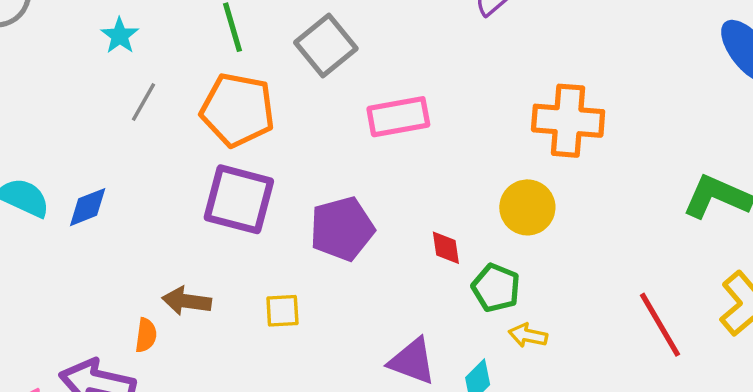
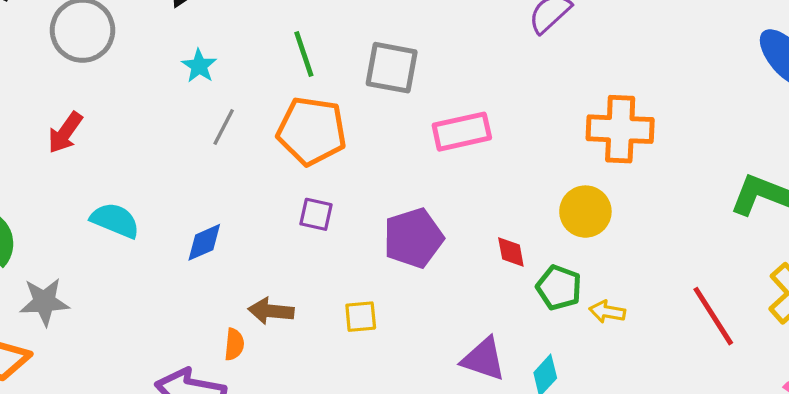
gray square: (326, 45) -> (392, 68), turned -38
purple square: (239, 199) -> (316, 214), size x0.5
blue diamond: (88, 207) -> (204, 242), moved
yellow arrow: (528, 335) -> (607, 312), moved

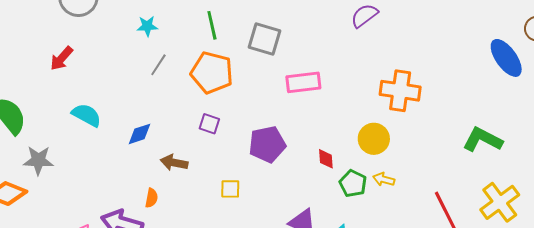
cyan star: (199, 66) -> (147, 26), turned 30
brown arrow: (271, 311) -> (174, 163), moved
yellow arrow: (607, 312) -> (384, 179), moved

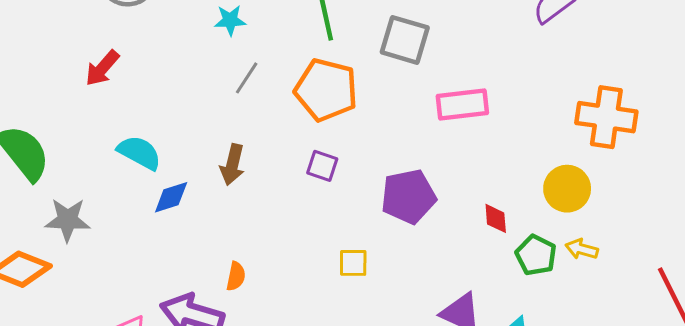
blue diamond: (140, 134) -> (171, 197), moved
brown arrow: (174, 163) -> (232, 165), moved, turned -88

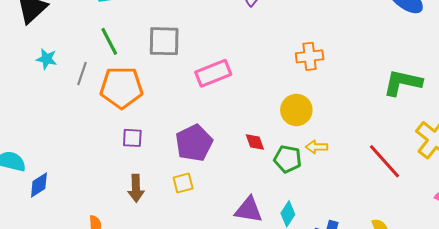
cyan star: (230, 20) -> (47, 59), turned 30
gray line: (247, 78) -> (82, 73), moved
orange cross: (606, 117) -> (310, 56), size x0.7
brown arrow: (232, 165) -> (136, 188), moved
yellow square: (353, 263) -> (183, 183), moved

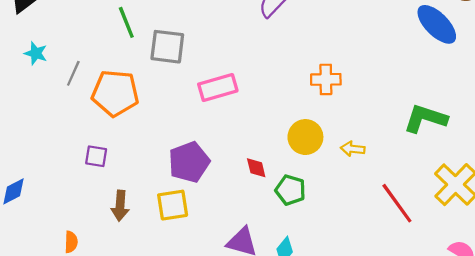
green line: (109, 41) -> (126, 22), moved
purple square: (132, 138) -> (96, 156), moved
yellow arrow: (317, 147) -> (353, 149), moved
yellow square: (183, 183) -> (173, 205), size x1.4

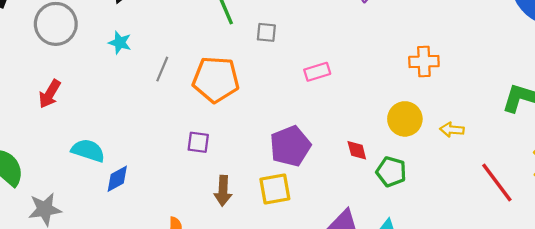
gray square: (167, 47) -> (266, 32), size x0.6
cyan star: (36, 53) -> (120, 43), moved
gray line: (73, 73) -> (162, 69), moved
pink rectangle: (218, 87) -> (317, 72), size x0.7

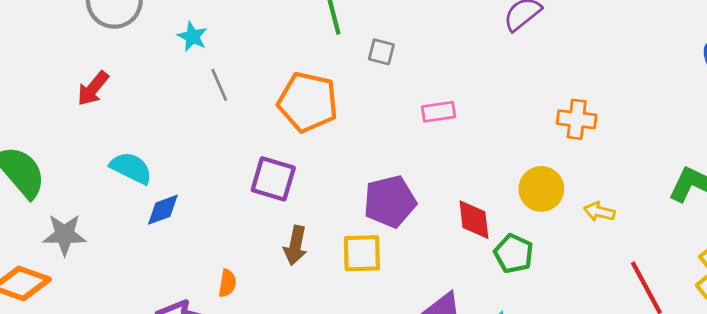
gray line: (162, 69) -> (219, 85), moved, turned -55
purple square: (198, 142) -> (273, 179), size x1.5
red diamond: (357, 150) -> (474, 220), size x1.4

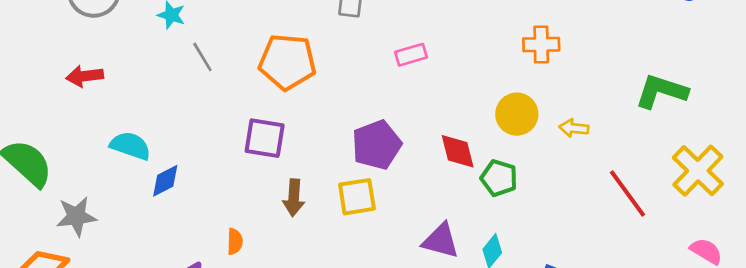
red arrow: (93, 88) -> (85, 76), turned 51

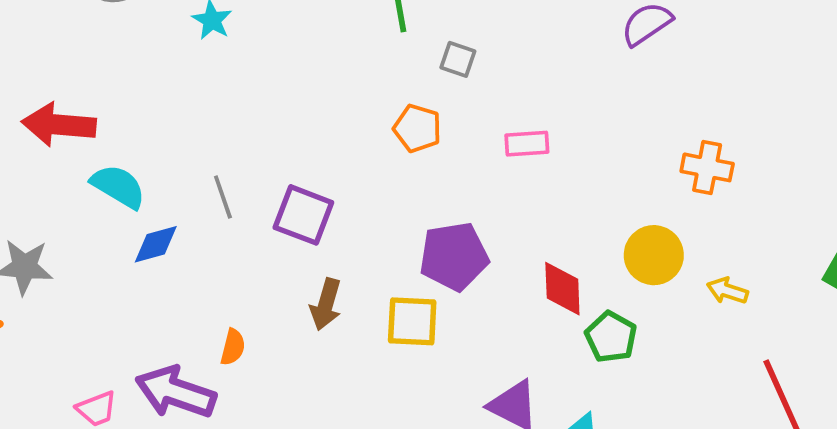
gray line: (202, 57) -> (223, 197), moved
orange pentagon: (287, 62) -> (417, 128), moved, size x0.6
red arrow: (85, 76) -> (59, 125), moved, size x1.4

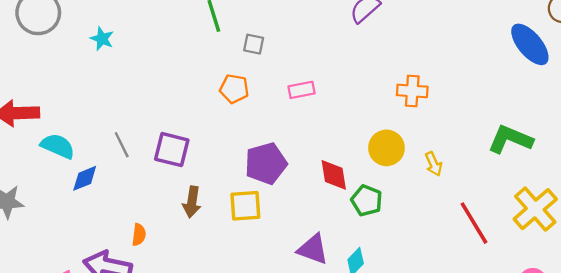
yellow arrow: (727, 291) -> (434, 164), turned -125

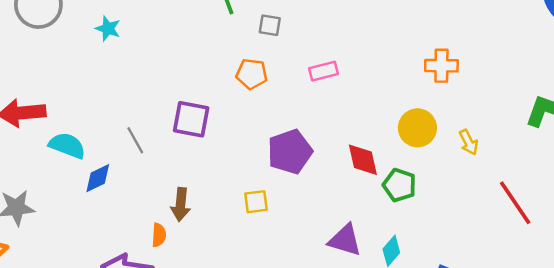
purple square: (172, 150) -> (191, 119), moved
brown arrow: (192, 202) -> (181, 205), moved
yellow square: (245, 206) -> (256, 202), moved, size x0.7

